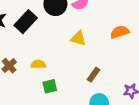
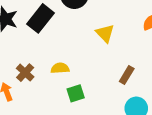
yellow triangle: (78, 38) -> (105, 33), turned 35

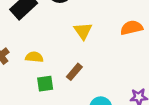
brown rectangle: (127, 75) -> (74, 72), moved

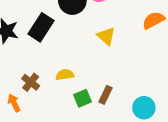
brown rectangle: (74, 72) -> (106, 95), moved

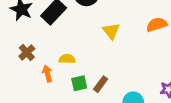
brown cross: (31, 82) -> (27, 52), moved
orange arrow: (14, 103) -> (47, 74), moved

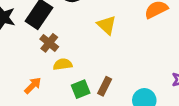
brown cross: (27, 52) -> (49, 43), moved
orange arrow: (47, 74) -> (33, 86), moved, turned 70

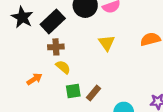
brown cross: (49, 43) -> (56, 47), turned 35
yellow semicircle: (63, 64) -> (63, 67), turned 35

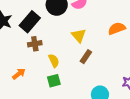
yellow semicircle: (63, 67) -> (54, 61), moved, turned 32
brown rectangle: (94, 93) -> (86, 57), moved

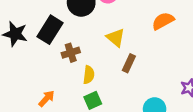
brown cross: (35, 44) -> (71, 53), moved
yellow semicircle: (54, 61) -> (89, 75), turned 40

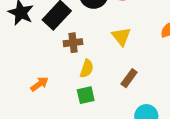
brown rectangle: (129, 63) -> (129, 78), moved

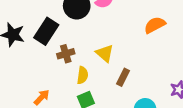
yellow triangle: (121, 36) -> (105, 53), moved

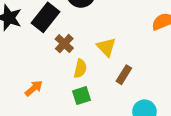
brown cross: (66, 54) -> (64, 44), turned -35

